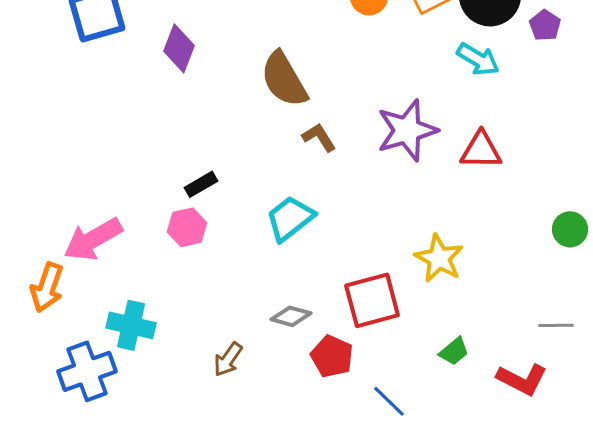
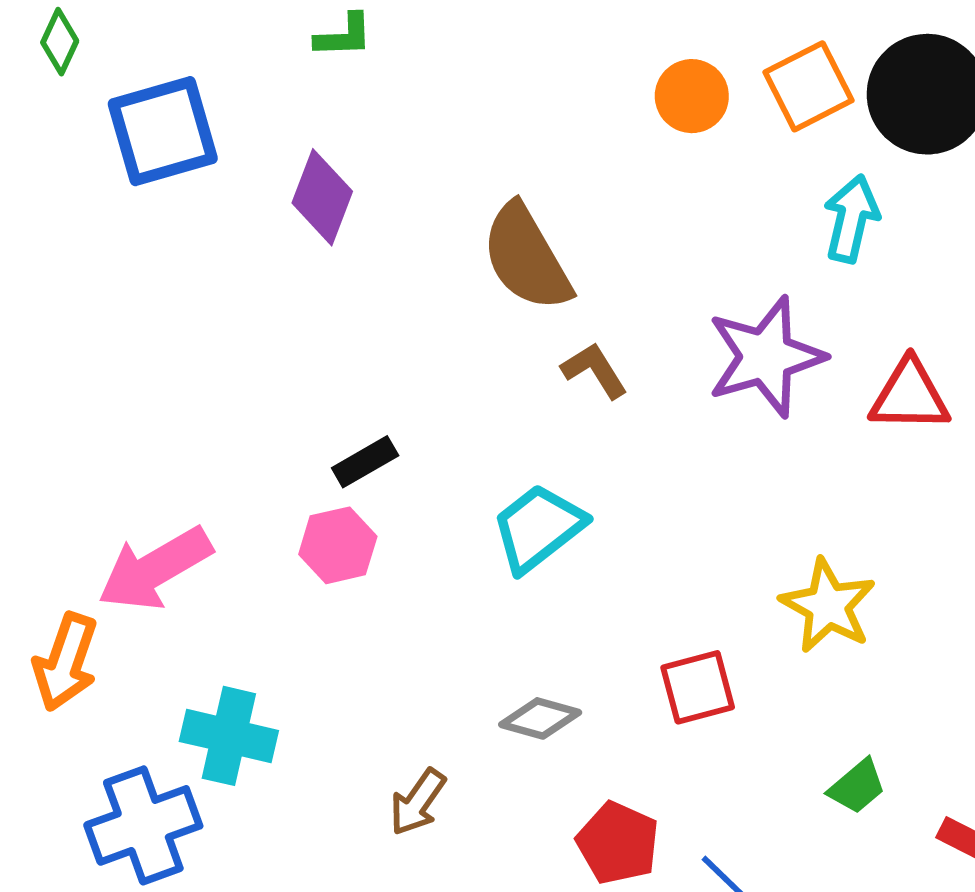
cyan arrow: (478, 59) -> (851, 219), moved, turned -108
red square: (372, 300) -> (698, 687), size x0.7
red pentagon: (332, 356) -> (618, 843), moved

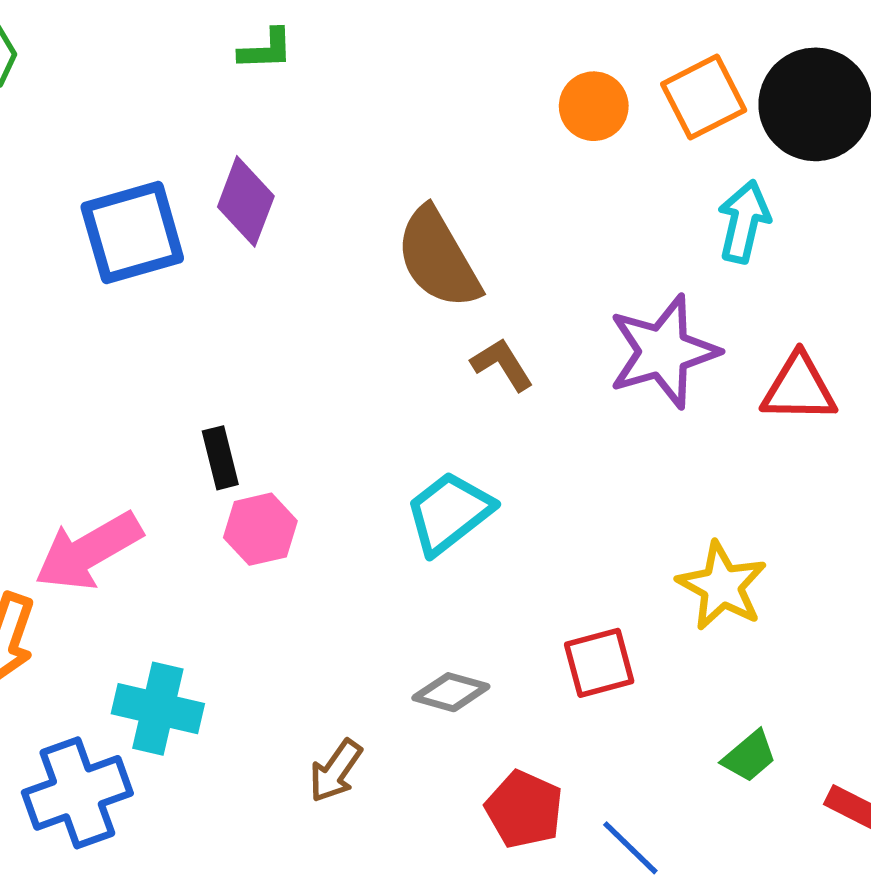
blue square: (163, 131) -> (132, 233), moved
black rectangle: (365, 462) -> (220, 458), moved, turned -74

